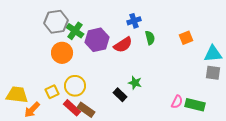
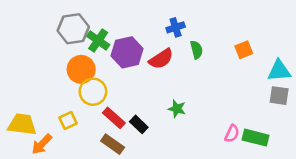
yellow circle: (75, 86) -> (93, 92), moved
black rectangle: (120, 95) -> (139, 124), moved
red rectangle: (72, 108) -> (114, 118), moved

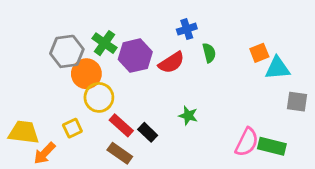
gray hexagon: (73, 29) -> (67, 51), moved
cyan triangle: (279, 71) -> (277, 68), moved
pink semicircle: (232, 134) -> (247, 142), size x1.5

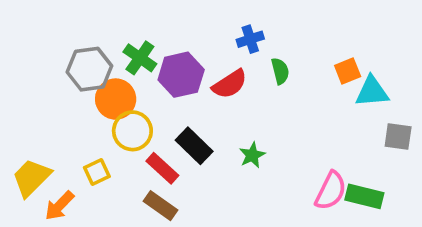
green star: (188, 116) -> (252, 155), turned 30
yellow trapezoid: (24, 132) -> (31, 178), turned -52
black rectangle: (148, 132) -> (194, 146), moved, size x1.4

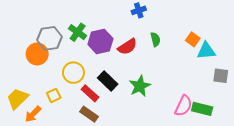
blue cross: (250, 39) -> (139, 10), moved
orange square: (348, 71) -> (193, 39), turned -32
orange circle: (116, 99) -> (37, 54), moved
green star: (252, 155) -> (140, 86), size x1.5

